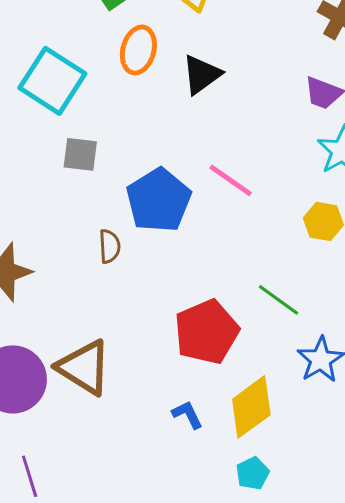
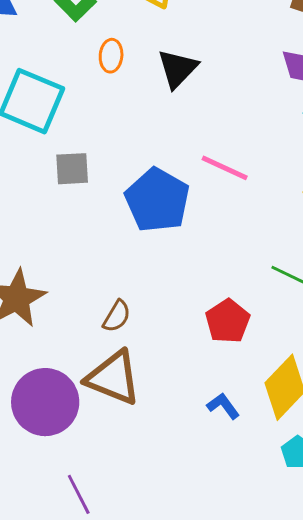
orange ellipse: (138, 50) -> (111, 56), size x0.7
brown semicircle: (110, 246) -> (117, 316), moved, turned 44
red pentagon: (207, 332) -> (228, 321), size x0.7

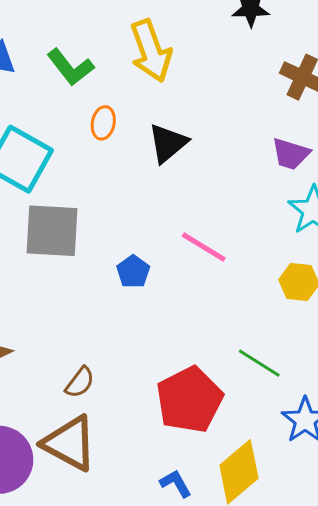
gray square: (72, 169) -> (52, 231), size x1.6
blue pentagon: (157, 200) -> (133, 272), size x0.5
red pentagon: (228, 321) -> (189, 400), size x1.5

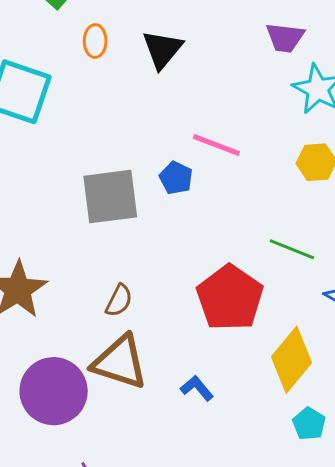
gray square: (52, 231) -> (110, 197), moved
blue pentagon: (133, 272) -> (176, 178), moved
blue L-shape: (176, 483) -> (197, 388), moved

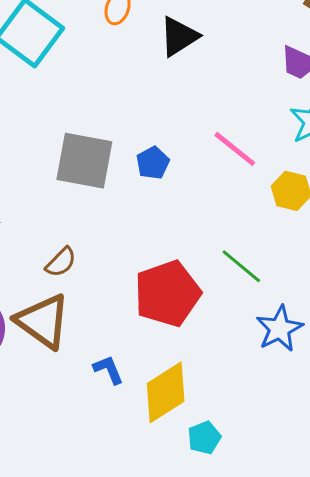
pink line: (216, 145) -> (235, 149), moved
yellow diamond: (292, 360) -> (166, 392), moved

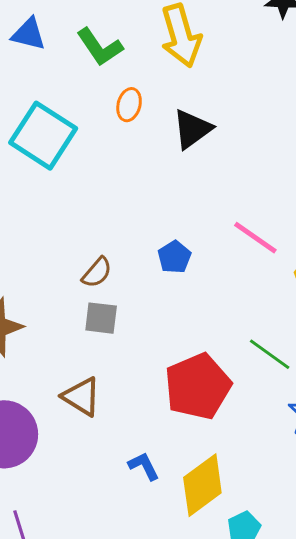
gray square: (84, 161) -> (101, 318), moved, size x0.6
brown semicircle: (61, 262) -> (97, 273), moved
brown triangle: (43, 321) -> (81, 397), moved, size x0.7

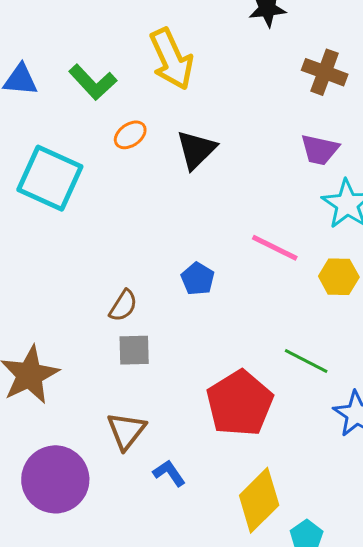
orange ellipse: (129, 105) -> (130, 135), turned 48
brown triangle: (81, 397) -> (126, 431), turned 45
blue L-shape: (144, 466) -> (169, 473), moved

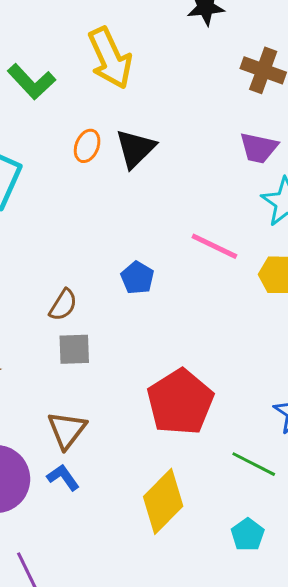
orange ellipse: (130, 135) -> (87, 146), moved, turned -32
green line: (306, 361) -> (254, 464), moved
blue L-shape: (169, 473) -> (63, 477), moved
yellow diamond: (259, 500) -> (163, 501), moved

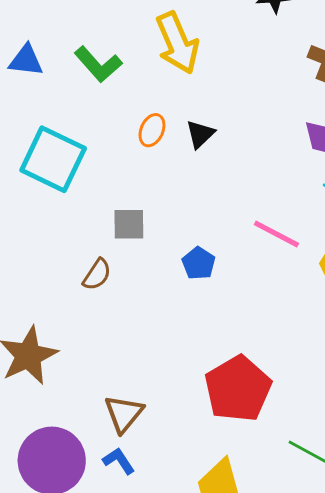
black triangle: (135, 149) -> (200, 134), size x0.7
brown semicircle: (63, 305) -> (97, 275), moved
gray square: (74, 349) -> (129, 224), moved

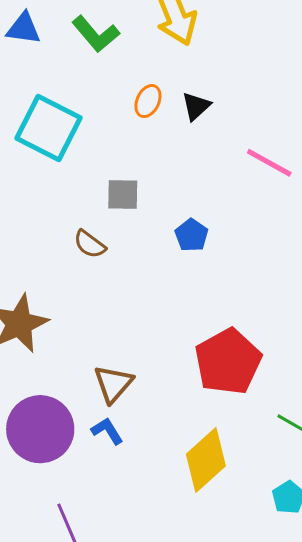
pink line: (276, 234) -> (269, 163), moved
brown semicircle: (97, 275) -> (90, 244), turned 92

